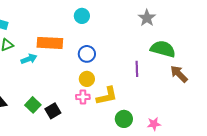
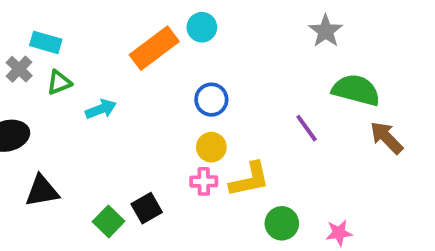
orange rectangle: (50, 43) -> (154, 48), moved, turned -40
purple line: (137, 69) -> (307, 128), turned -35
green square: (33, 105) -> (109, 221), moved

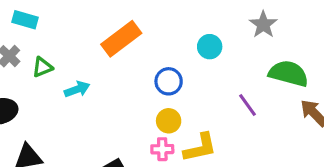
cyan circle: (202, 27) -> (210, 47), moved
cyan rectangle: (46, 42) -> (25, 20), moved

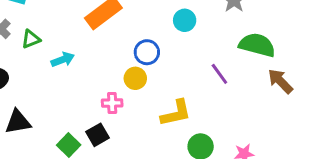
yellow circle: (169, 121) -> (135, 78), moved
pink cross: (162, 149) -> (112, 103), moved

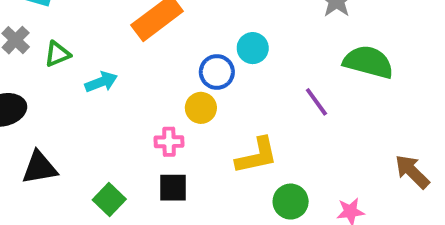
cyan circle: (185, 20) -> (253, 48), moved
brown arrow: (280, 81) -> (412, 172), moved
black square: (98, 135) -> (173, 188), moved, turned 30

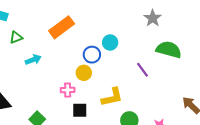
green triangle: (57, 54) -> (16, 37), moved
black square: (173, 188) -> (80, 110), moved

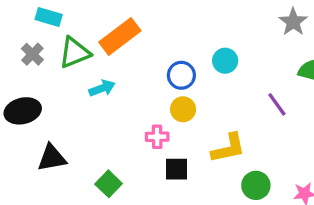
orange rectangle: (62, 27) -> (120, 36), moved
green triangle: (16, 37) -> (75, 53), size x1.5
blue circle: (92, 55) -> (181, 75), moved

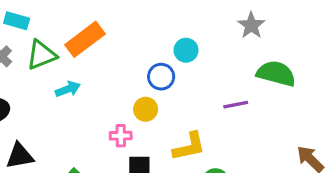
cyan circle: (225, 61) -> (186, 50), moved
blue circle: (181, 75) -> (161, 77), moved
purple line: (277, 104) -> (236, 105), turned -65

